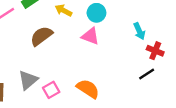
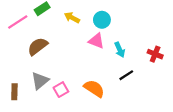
cyan arrow: (139, 31) -> (120, 50), moved
brown semicircle: (41, 36) -> (38, 46), moved
black line: (147, 74) -> (126, 75), moved

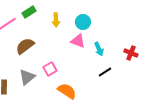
yellow arrow: (72, 18) -> (56, 20), turned -120
orange semicircle: (94, 88) -> (67, 91), moved
pink square: (61, 90) -> (50, 69), moved

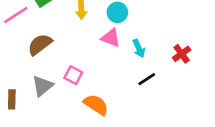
red cross: (131, 53) -> (182, 54), turned 32
pink square: (50, 69) -> (73, 75), turned -32

